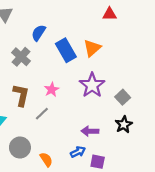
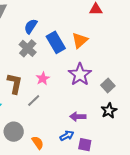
gray cross: (21, 57) -> (28, 48), moved

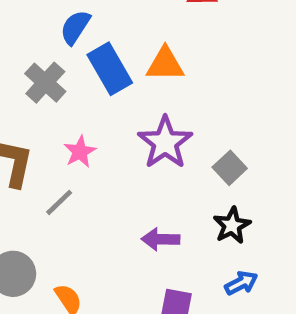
blue semicircle: (31, 26) -> (75, 27), moved
orange triangle: (80, 40) -> (165, 64), turned 42
blue arrow: (67, 136) -> (241, 283), moved

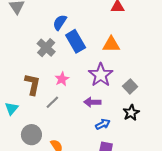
orange triangle: (165, 64) -> (111, 44), moved
purple arrow: (161, 239) -> (92, 102), moved
blue arrow: (241, 283) -> (103, 124), moved

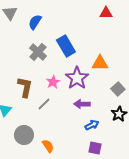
blue semicircle: (60, 22) -> (35, 22), moved
orange triangle: (111, 44) -> (100, 63), moved
purple star: (101, 75) -> (77, 78), moved

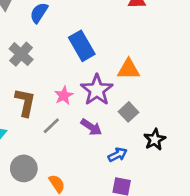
gray cross: (38, 52) -> (21, 54), moved
gray square: (118, 89) -> (129, 112), moved
purple arrow: (82, 104) -> (91, 127), moved, turned -147

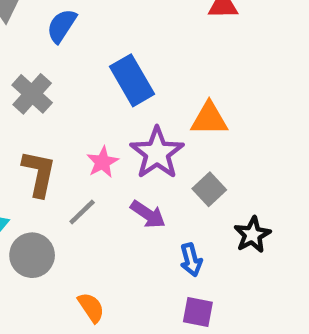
blue arrow: (117, 155) -> (191, 260), turned 102
gray circle: (24, 168) -> (32, 255), moved

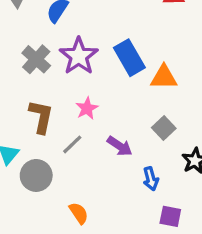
blue rectangle: (132, 80) -> (129, 58), moved
purple star: (157, 153) -> (79, 56), moved
purple square: (198, 312) -> (170, 216), moved

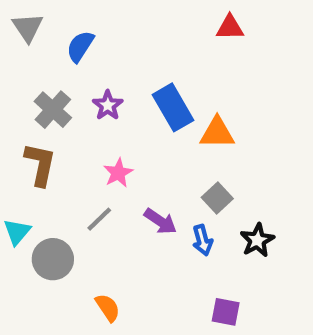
purple star: (79, 56) -> (108, 105), size x0.6
brown L-shape: (41, 117) -> (40, 164), moved
blue arrow: (151, 179) -> (202, 240), moved

